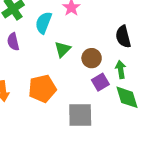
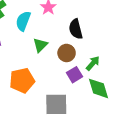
black semicircle: (123, 37) -> (76, 29), moved
green arrow: (121, 70) -> (93, 63), turned 49

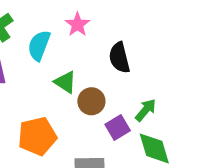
green triangle: (40, 45) -> (65, 82), turned -42
brown circle: (67, 53) -> (91, 101), moved

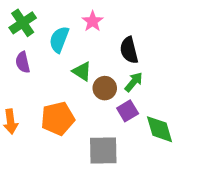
green arrow: (146, 110) -> (134, 82), moved

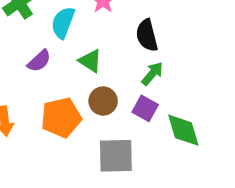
purple semicircle: (23, 62) -> (39, 61), moved, turned -120
brown circle: (105, 88) -> (103, 101), moved
purple square: (128, 111) -> (145, 108), turned -30

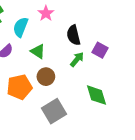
purple square: (145, 108) -> (100, 50), moved
gray square: (116, 156) -> (54, 111), turned -30

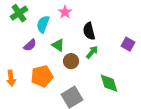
purple square: (100, 50) -> (128, 44), moved
brown circle: (46, 77) -> (71, 61), moved

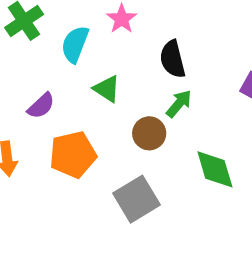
purple semicircle: (30, 45) -> (41, 106), moved
brown circle: (71, 61) -> (149, 133), moved

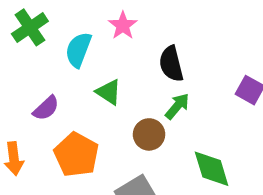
orange pentagon: (73, 155) -> (76, 155), turned -30

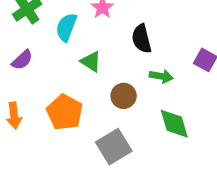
green arrow: (177, 106) -> (161, 76), moved, turned 60
purple semicircle: (46, 108) -> (22, 60), moved

